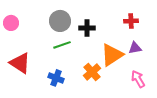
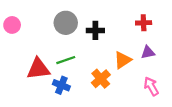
green line: (62, 45) -> (66, 60), moved
orange triangle: (112, 55) -> (123, 60), size x0.7
red triangle: (20, 63) -> (38, 69), moved, turned -40

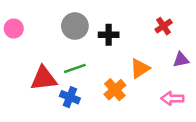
red cross: (144, 23) -> (164, 26), turned -32
purple triangle: (148, 52) -> (181, 60), moved
pink arrow: (151, 86) -> (172, 98), turned -60

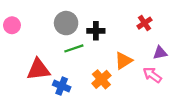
green line: (75, 68) -> (74, 48), moved
pink arrow: (172, 98) -> (152, 75), moved, turned 36

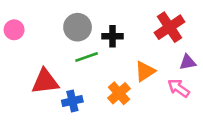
red cross: (144, 23) -> (170, 27), size x1.6
blue cross: (62, 86) -> (72, 101), turned -35

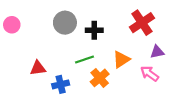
green line: (87, 57) -> (84, 59), moved
red triangle: (45, 82) -> (38, 68), size x0.7

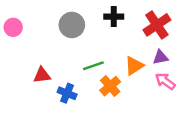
black cross: (94, 30) -> (114, 17), moved
purple triangle: (157, 52) -> (160, 57), moved
blue cross: (61, 84) -> (67, 93), turned 35

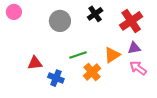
black cross: (114, 17) -> (95, 14), turned -35
pink circle: (13, 27) -> (14, 12), moved

